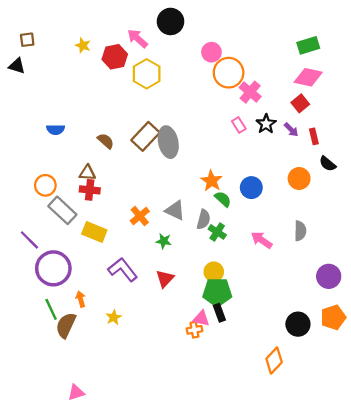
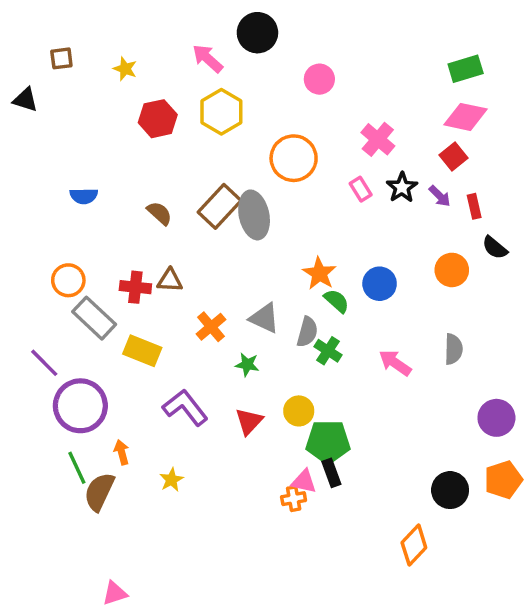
brown square: (27, 40) -> (61, 58), moved
red hexagon: (115, 57) -> (158, 119), moved
orange circle: (229, 73) -> (294, 158), moved
brown triangle: (87, 173) -> (170, 280), moved
yellow circle: (214, 272) -> (299, 411), moved

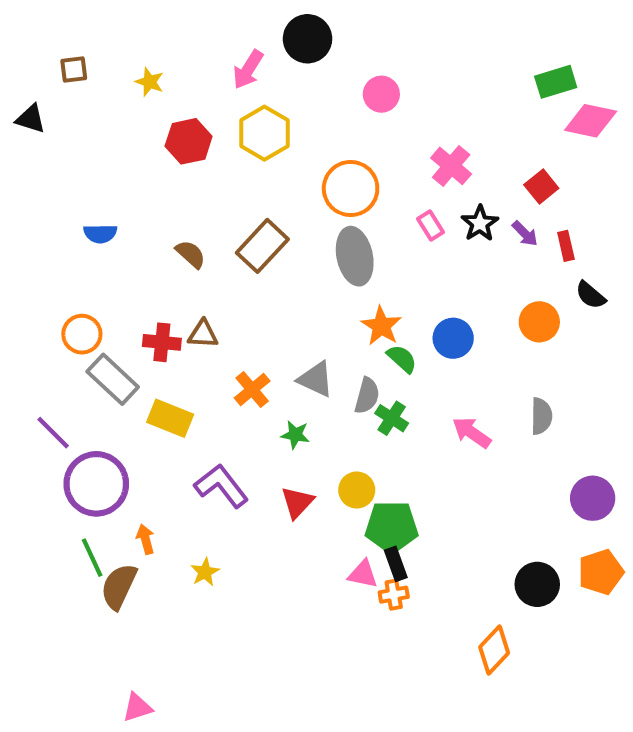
pink arrow: (208, 58) -> (248, 70), turned -100
pink diamond: (466, 117) -> (591, 121), moved
gray ellipse: (254, 215) -> (355, 256), moved
orange cross: (294, 499) -> (394, 595), moved

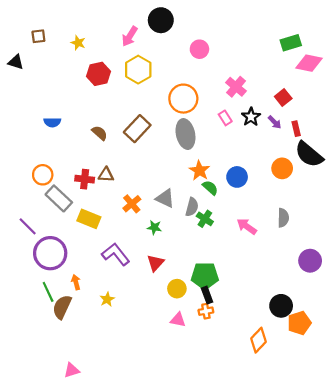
black semicircle: (591, 295) -> (309, 154), size x1.8
yellow circle: (357, 490) -> (177, 289), moved
orange pentagon: (601, 572) -> (299, 323), moved
pink triangle: (363, 574) -> (178, 320), moved

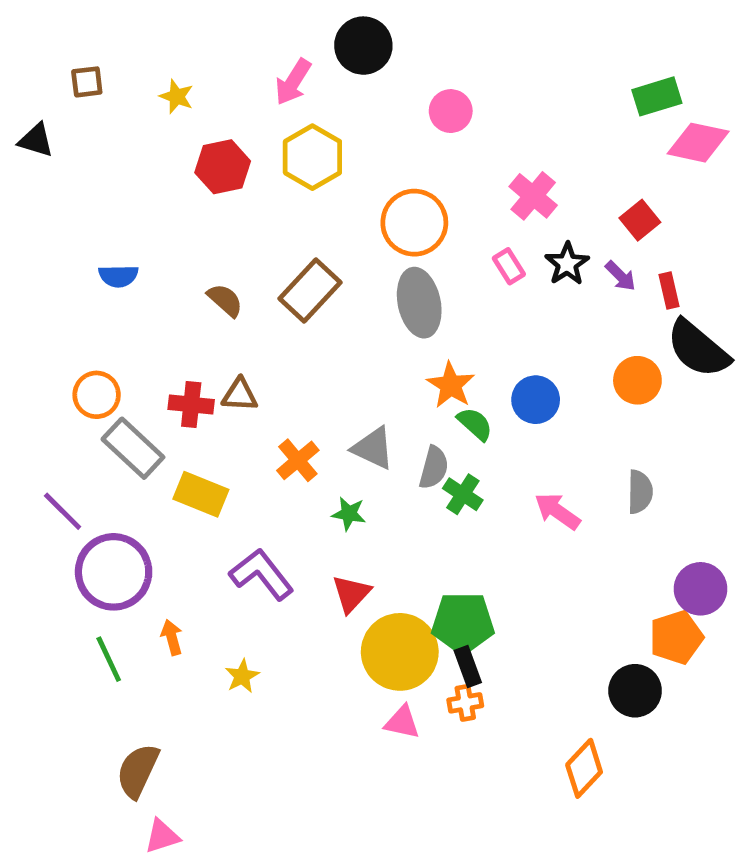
yellow circle: (177, 289) -> (400, 652), size x1.8
brown semicircle: (62, 307) -> (138, 771), moved
orange pentagon: (299, 323) -> (676, 637), moved

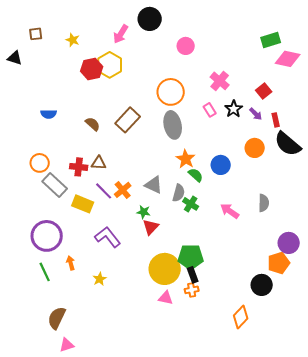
yellow hexagon: (312, 157) -> (110, 65), moved
orange circle: (637, 380) -> (255, 148), moved
purple line: (63, 511) -> (104, 191), moved
red triangle: (351, 594) -> (151, 227), moved

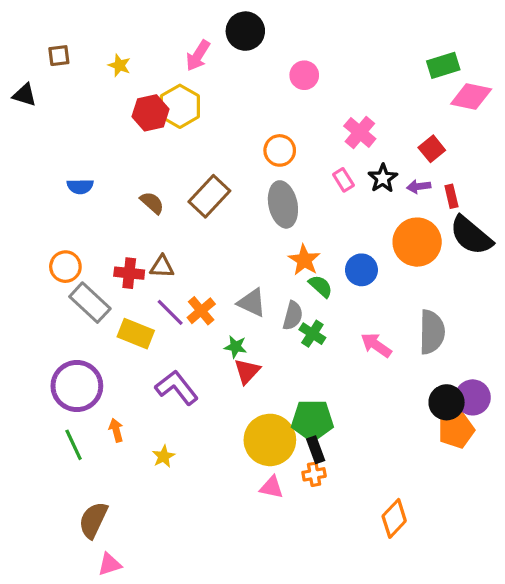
orange circle: (171, 92) -> (280, 150), size x0.7
purple arrow: (256, 114) -> (419, 186), turned 128
orange circle: (255, 148) -> (417, 242), size x1.5
gray semicircle: (264, 203) -> (432, 332), size x1.5
black circle: (262, 285) -> (447, 402), moved

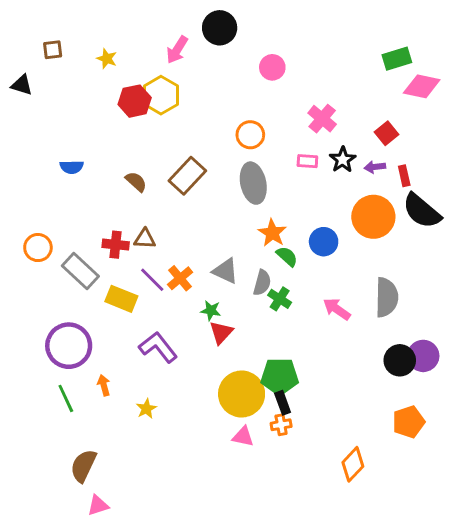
pink rectangle: (343, 180) -> (307, 161), turned -54
orange circle: (65, 267) -> (38, 248), moved
orange pentagon: (456, 430) -> (409, 422), moved

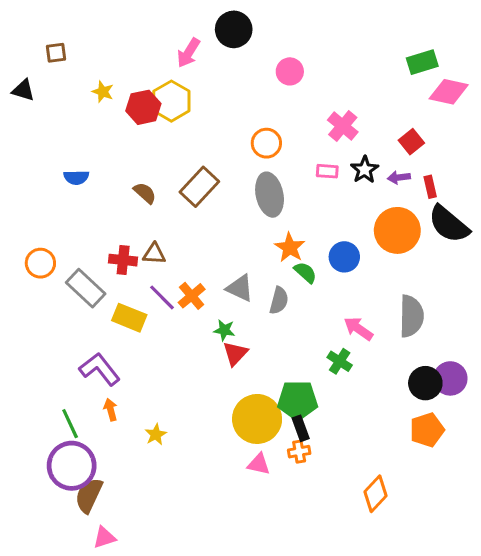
yellow star: (107, 59) -> (103, 92), moved
green cross: (280, 299) -> (340, 361), moved
purple circle: (69, 346) -> (72, 466), moved
purple L-shape: (158, 347) -> (100, 369), moved
orange pentagon: (409, 422) -> (427, 430), moved

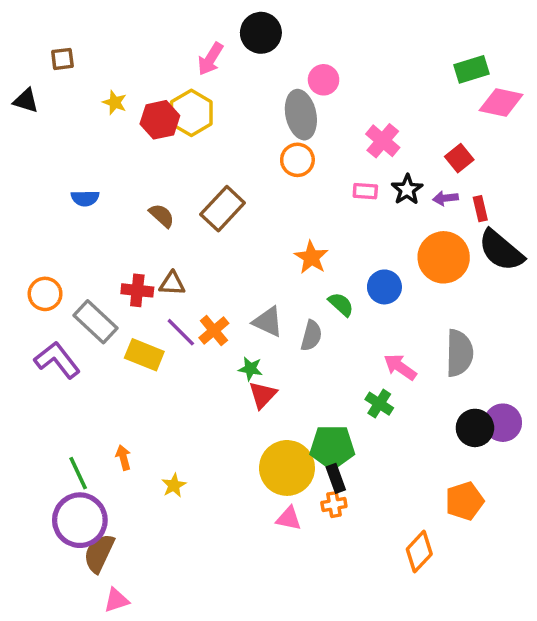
gray ellipse: (270, 195) -> (301, 115), moved
orange star: (290, 248) -> (311, 257), moved
purple L-shape: (100, 369) -> (57, 360), moved
orange pentagon: (427, 430) -> (465, 501), moved

